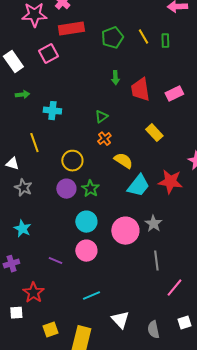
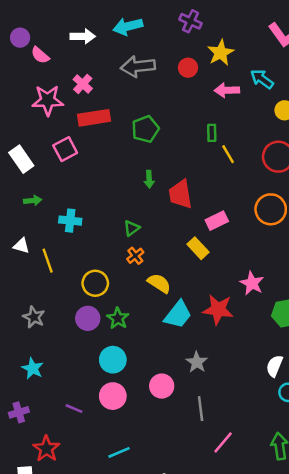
yellow line: (143, 37) -> (228, 154), moved
pink rectangle: (174, 94) -> (217, 221), moved
white triangle: (12, 164) -> (21, 246), moved
pink circle: (125, 231) -> (162, 386), moved, size x0.7

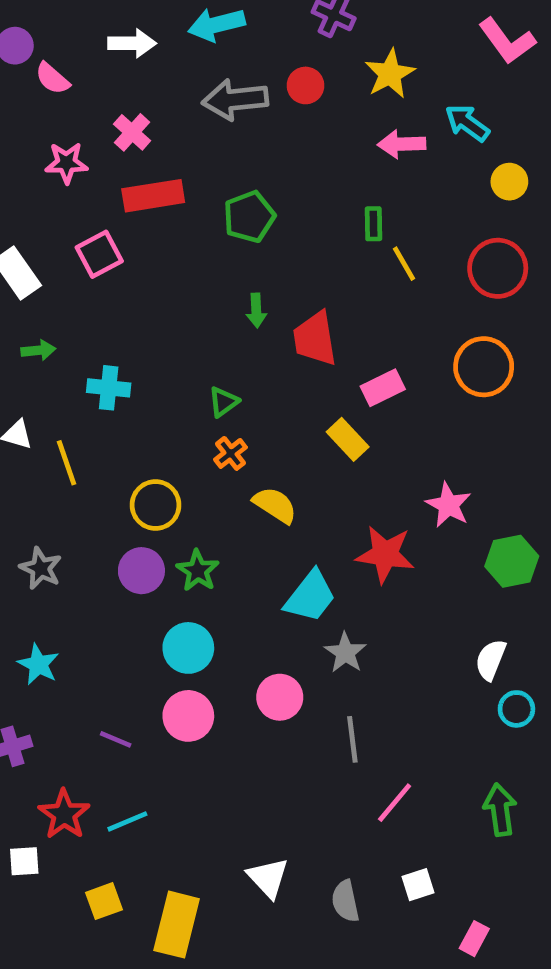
red circle: (188, 68) -> (305, 85), moved
pink star: (48, 100) -> (66, 163), size x0.7
cyan trapezoid: (178, 315) -> (310, 596), moved
cyan line: (119, 452) -> (127, 821), moved

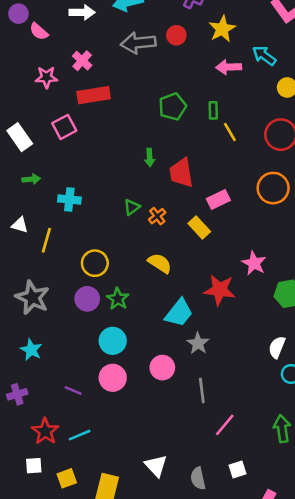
green pentagon: (249, 217) -> (173, 107), moved
orange cross: (231, 453) -> (157, 216), moved
yellow line: (66, 463) -> (46, 240), turned 35
gray star: (41, 568) -> (32, 298), size x1.5
white square: (24, 861) -> (34, 466), moved

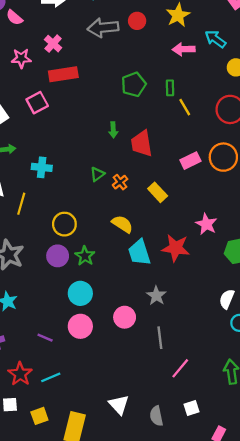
pink rectangle: (218, 200) -> (190, 161), moved
cyan trapezoid: (179, 313) -> (139, 252), moved, turned 124

